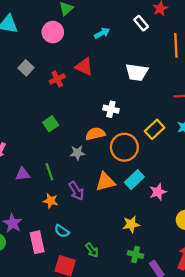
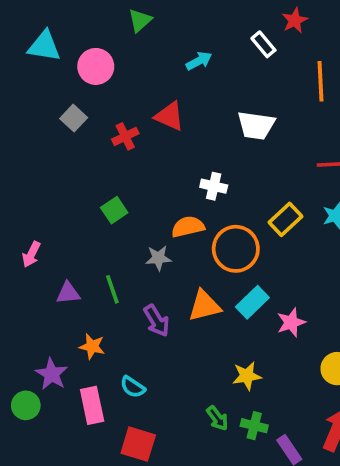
pink circle: (53, 32) -> (96, 66), moved
orange star: (51, 201) -> (92, 346), moved
green arrow: (92, 250) -> (217, 418), moved

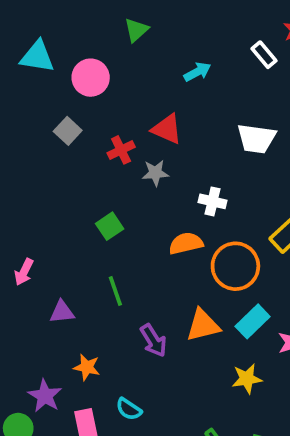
gray star: (158, 258) -> (155, 173), moved
green line: (112, 289) -> (115, 291), moved
yellow star: (247, 376) -> (247, 379), moved

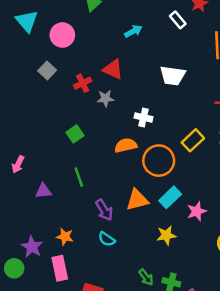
cyan triangle: (37, 57) -> (27, 21), turned 40
orange star: (87, 367) -> (65, 237), moved
cyan semicircle: (129, 409) -> (107, 239), moved

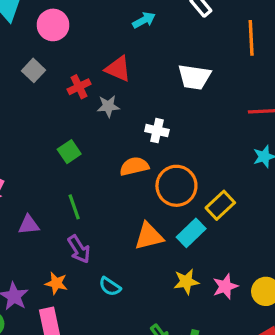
yellow rectangle: (193, 140) -> (220, 205), moved
purple arrow: (104, 210) -> (79, 249), moved
pink star: (197, 211) -> (225, 287), moved

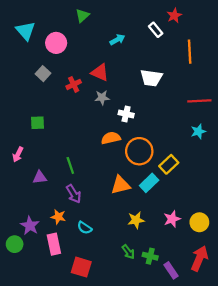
gray star: (108, 106) -> (102, 98), moved
green square: (69, 152) -> (38, 123), moved, turned 32
yellow star: (186, 282) -> (136, 220), moved
cyan semicircle: (110, 287) -> (85, 228), moved

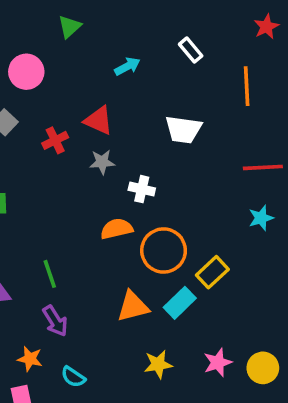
red star: (174, 16) -> (266, 27), moved

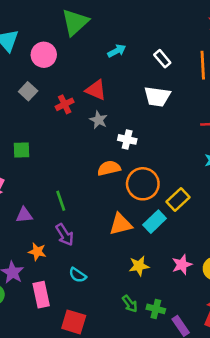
green triangle: (70, 27) -> (75, 22), size x1.6
white rectangle: (191, 50) -> (162, 59), moved
gray star: (102, 162) -> (98, 120), turned 30
orange star: (30, 359) -> (37, 252), moved

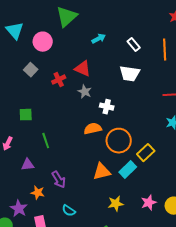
green line: (61, 201) -> (46, 141), moved

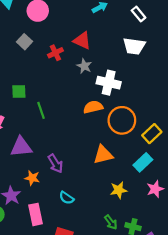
white cross: (107, 107) -> (109, 83), size x1.5
green line: (46, 141) -> (41, 110), moved
purple triangle: (28, 165) -> (21, 147), size x1.5
cyan rectangle: (128, 170) -> (143, 162), moved

